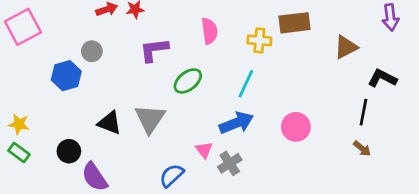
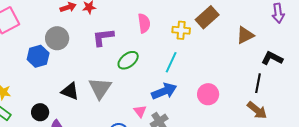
brown rectangle: (295, 23) -> (207, 17), turned -35
gray circle: (92, 51) -> (57, 38), size x1.5
brown arrow: (362, 149) -> (257, 110), size x1.5

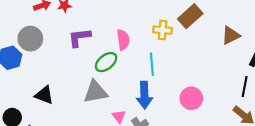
pink semicircle: (144, 23) -> (123, 40), moved
cyan line: (171, 62) -> (152, 64), turned -30
gray triangle: (100, 88) -> (95, 92), moved, turned 45
blue arrow: (164, 91) -> (144, 95), turned 110

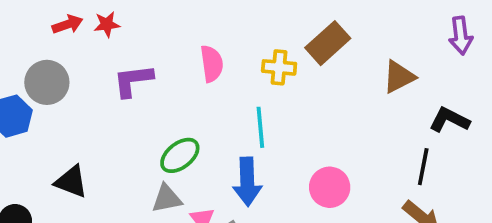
pink semicircle: (123, 40) -> (212, 64), moved
green ellipse: (106, 62) -> (180, 155), moved
gray triangle: (95, 92) -> (167, 198), moved, size x0.7

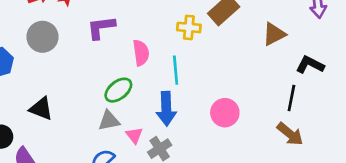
pink semicircle: (212, 64) -> (141, 53), moved
purple L-shape: (133, 81) -> (101, 27), moved
gray circle: (47, 82) -> (42, 37), moved

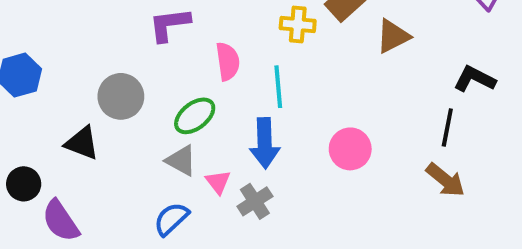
brown triangle: (274, 34) -> (393, 36), moved
gray circle: (42, 37) -> (121, 96), moved
gray triangle: (109, 121) -> (181, 161), turned 40

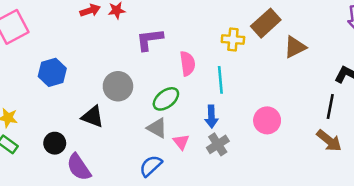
blue arrow: (265, 143) -> (211, 117), size x0.7
gray cross: (255, 201) -> (218, 144), moved

